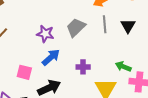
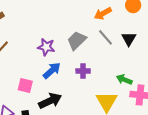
gray line: (105, 24) -> (105, 37), turned -36
purple cross: (83, 67) -> (83, 71), moved

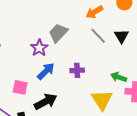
gray trapezoid: (77, 41) -> (58, 33), moved
purple star: (46, 47) -> (39, 48), turned 30

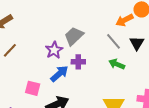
orange arrow: (94, 12) -> (125, 20), moved
purple cross: (77, 70) -> (78, 62), moved
green arrow: (119, 77) -> (117, 64), moved

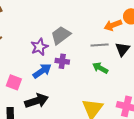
gray line: (113, 41) -> (100, 45), turned -60

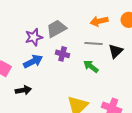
orange arrow: (113, 25) -> (99, 21), moved
purple cross: (62, 61) -> (63, 54), moved
black arrow: (37, 101) -> (23, 90), size x0.7

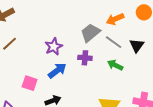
gray trapezoid: (56, 29) -> (90, 33), moved
gray line: (93, 44) -> (114, 42), turned 42

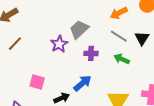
gray trapezoid: (90, 33) -> (79, 29), moved
blue arrow: (57, 70) -> (82, 83), moved

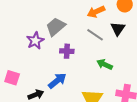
black triangle: (142, 38) -> (118, 29), moved
green arrow: (122, 59) -> (105, 64), moved

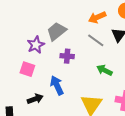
pink square: (12, 78) -> (27, 69), moved
blue arrow: (57, 81) -> (57, 85), turned -78

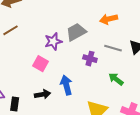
orange arrow: (97, 17) -> (109, 19), moved
gray line: (96, 40) -> (113, 48), turned -30
purple cross: (67, 56) -> (90, 59), moved

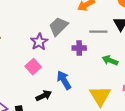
pink square: (41, 64) -> (33, 67), turned 35

